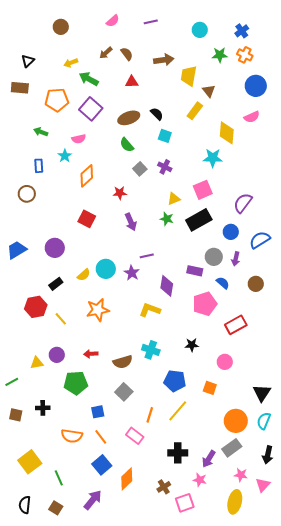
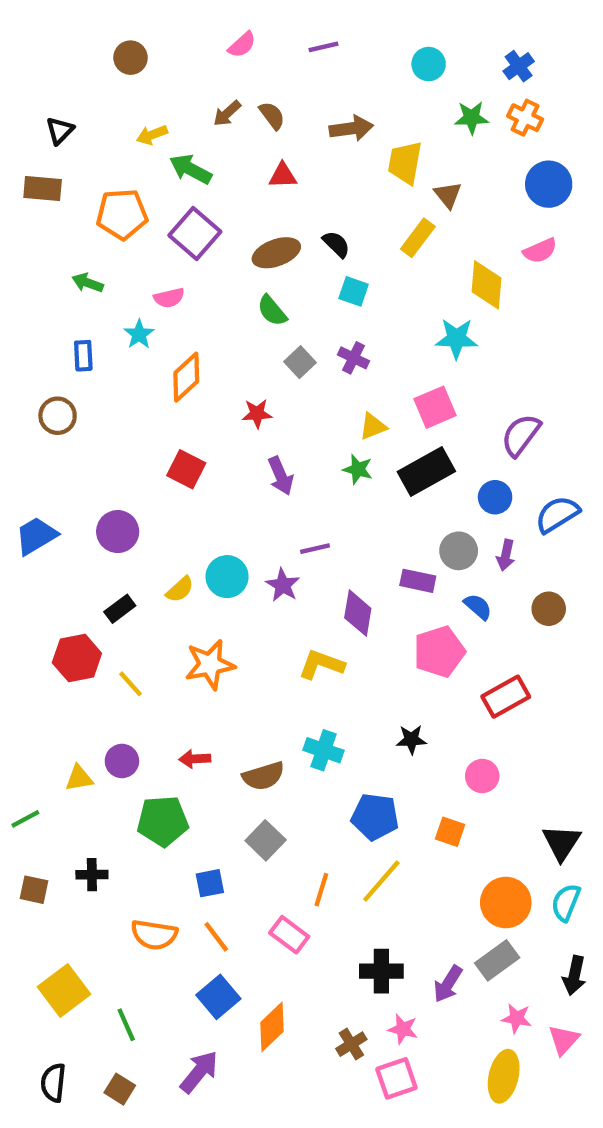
pink star: (200, 480) -> (403, 1029), moved

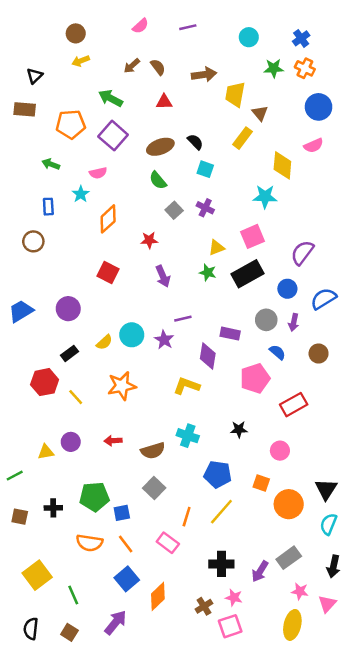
yellow arrow: (152, 135) -> (81, 61), moved
purple rectangle: (418, 581) -> (230, 334), moved
green pentagon: (163, 821) -> (94, 497), moved
orange circle: (506, 903) -> (289, 504), moved

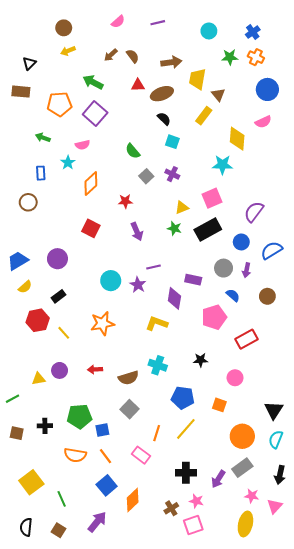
brown ellipse: (160, 147) -> (162, 94), moved
yellow semicircle: (104, 342) -> (25, 287), moved
orange circle: (289, 504) -> (242, 436), moved

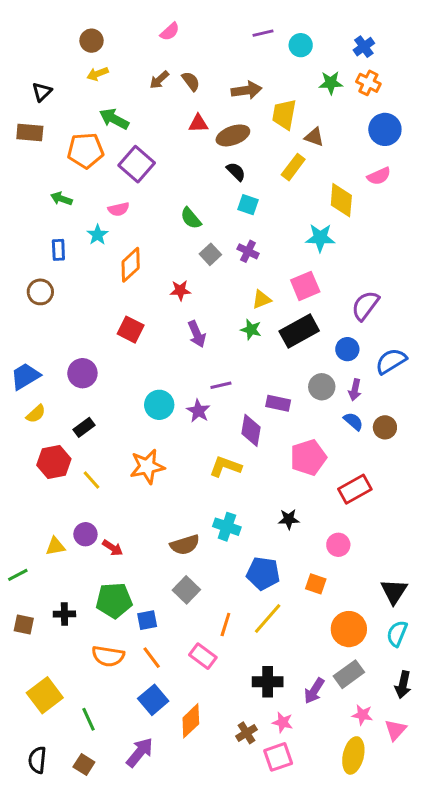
purple line: (158, 23) -> (263, 33), moved
green arrow: (93, 82) -> (114, 119), moved
brown triangle: (218, 95) -> (314, 137), turned -32
blue semicircle: (233, 295) -> (353, 421), moved
red arrow: (95, 369) -> (113, 548), moved, turned -144

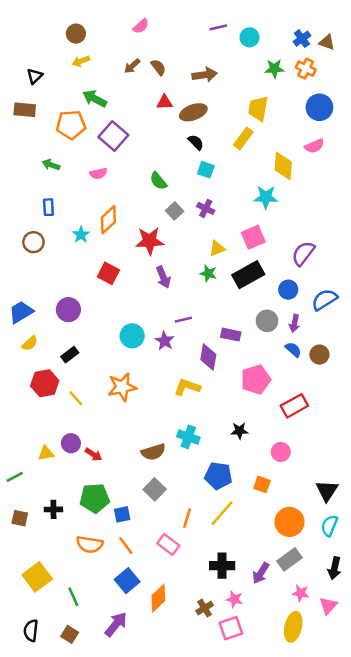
yellow trapezoid: (284, 114) -> (258, 109), moved
brown triangle: (314, 137) -> (327, 42), moved
cyan star: (98, 235) -> (81, 235), moved
red star: (180, 290) -> (150, 241), size x1.6

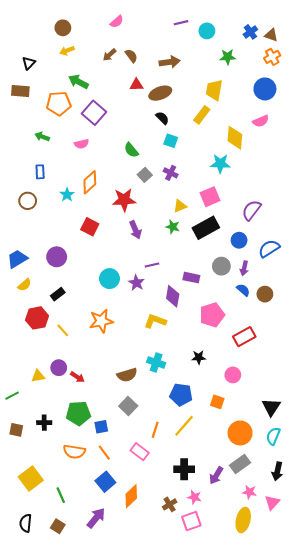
orange cross: (306, 69) -> (272, 57), moved, turned 35

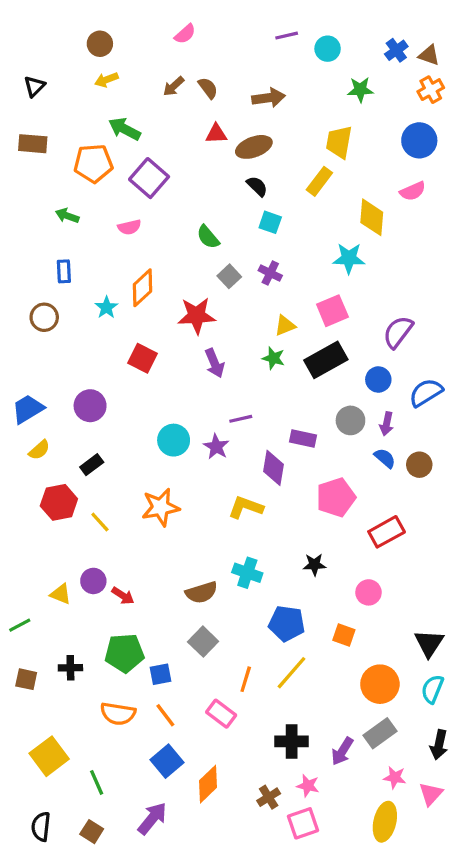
black triangle: (29, 63) -> (34, 86), moved
yellow triangle: (38, 376) -> (61, 594), turned 32

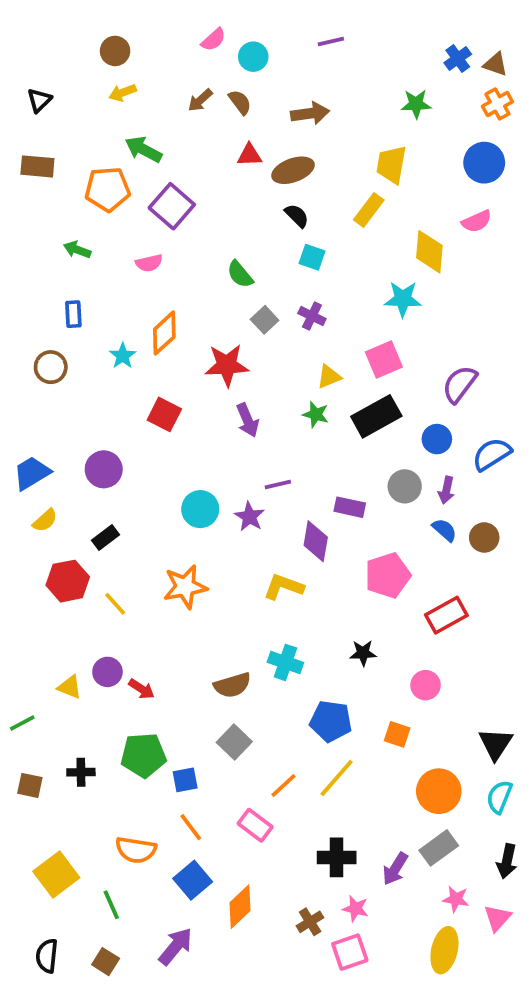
cyan circle: (328, 49) -> (253, 57), moved
orange line: (246, 679) -> (284, 785), turned 30
orange semicircle: (118, 714) -> (136, 850), moved

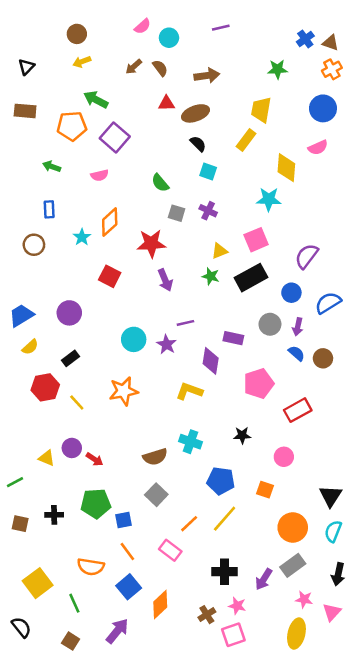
gray square: (265, 320) -> (177, 213), turned -30
black semicircle: (47, 956) -> (21, 627), moved, turned 135

